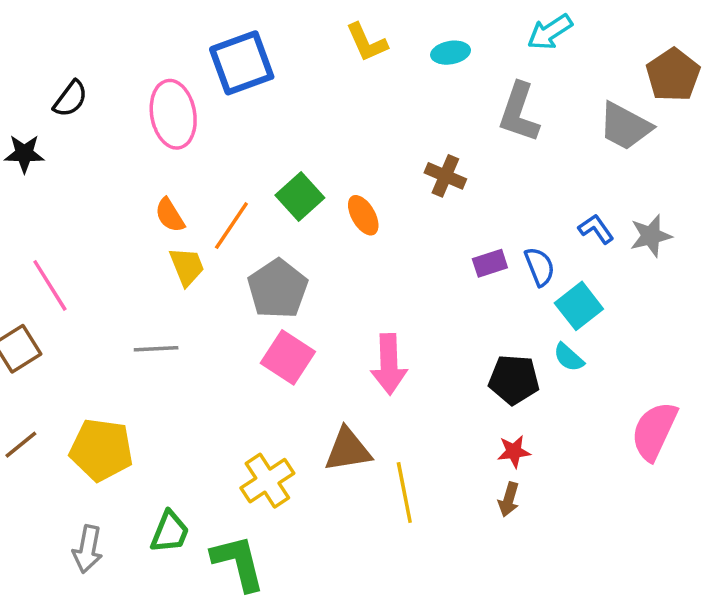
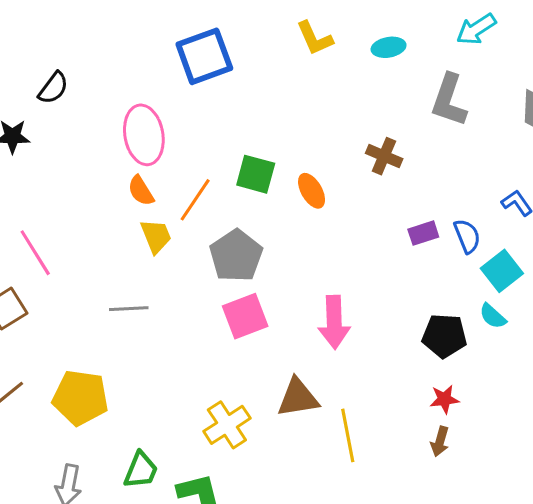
pink ellipse: (173, 114) -> (144, 135), moved
green square: (300, 196) -> (256, 174), turned -33
pink square: (288, 357) -> (245, 316), turned 36

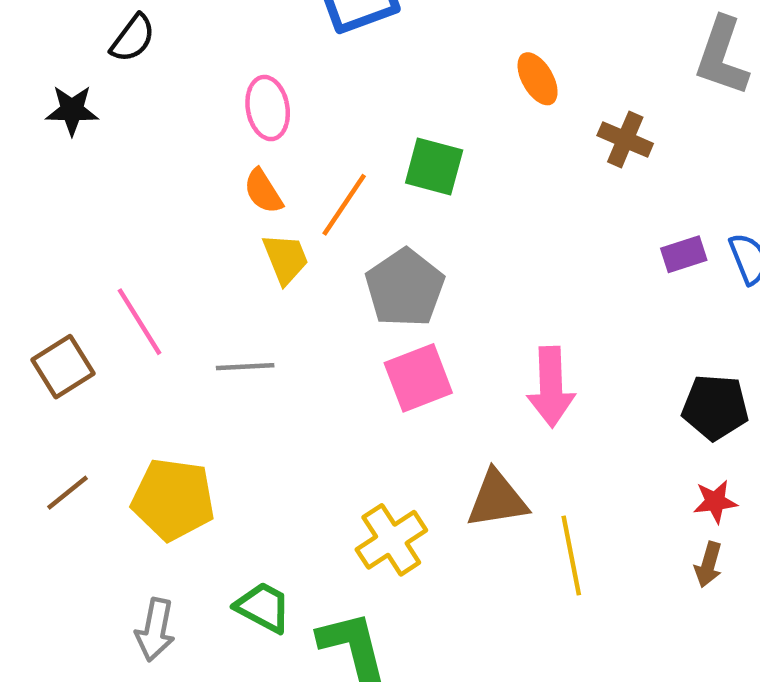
pink ellipse: (144, 135) -> (268, 108), size x0.7
orange ellipse: (312, 191) -> (538, 79), moved
pink line: (35, 253) -> (139, 322), moved
green trapezoid: (141, 470) -> (263, 607), turned -84

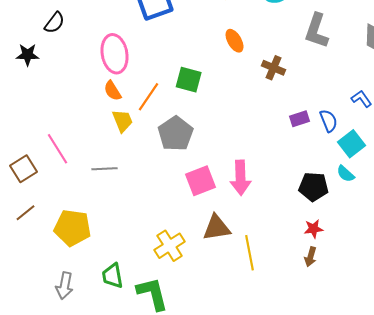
pink ellipse: (268, 108) -> (115, 54), size x1.4
pink square: (418, 378) -> (201, 181), moved
brown line: (67, 493) -> (26, 213), moved
green trapezoid: (263, 607) -> (113, 276), turned -128

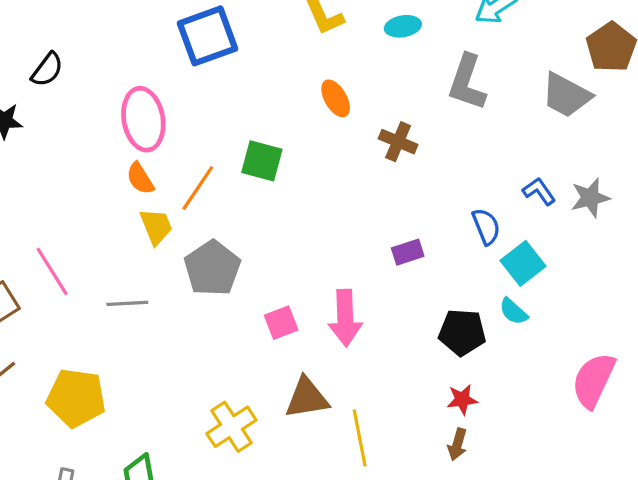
purple rectangle: (300, 119) -> (408, 252), moved
gray pentagon: (176, 134) -> (212, 268), moved
pink square: (201, 181) -> (281, 323), size x0.7

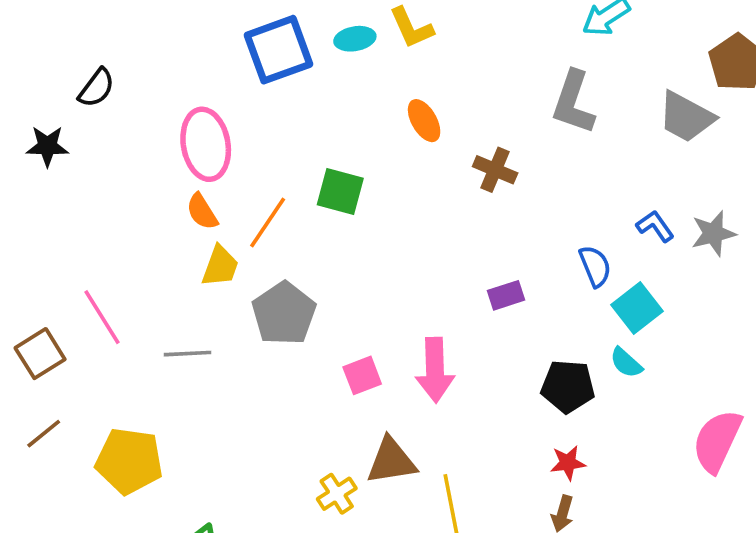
cyan ellipse: (403, 26) -> (355, 39), moved
yellow trapezoid: (156, 227) -> (220, 266), turned 42
yellow cross: (231, 427) -> (337, 494), moved, size x0.7

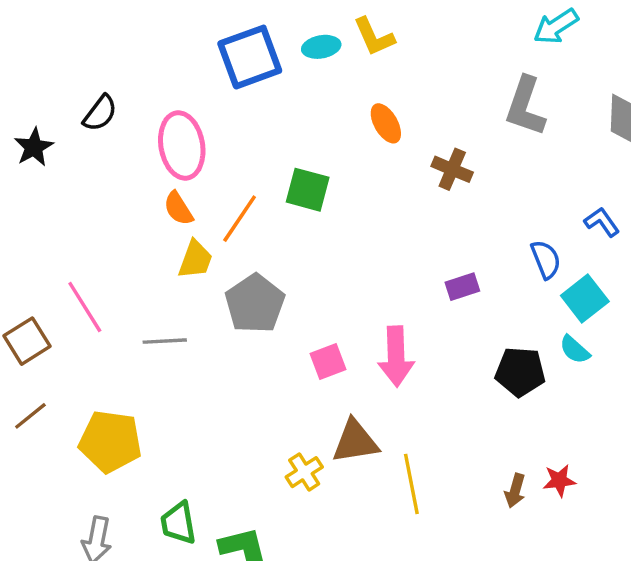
black semicircle: (96, 88) -> (100, 113), moved
black star: (47, 146) -> (34, 147), turned -30
red star: (568, 463) -> (559, 481), moved

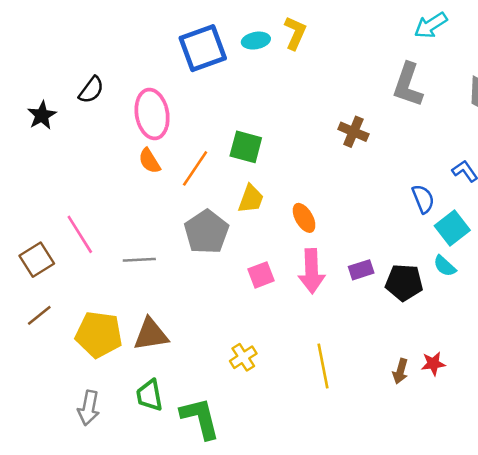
yellow L-shape: (374, 37) -> (295, 33), turned -132
orange ellipse: (386, 123) -> (304, 218), moved
yellow trapezoid: (195, 259) -> (251, 199), moved
purple rectangle: (462, 287) -> (361, 270), moved
brown triangle: (355, 441) -> (151, 334), moved

